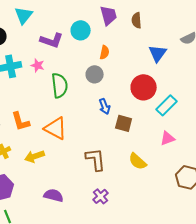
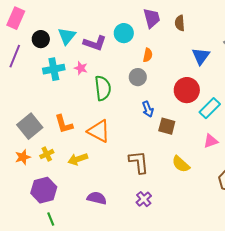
cyan triangle: (24, 15) -> (67, 36), moved

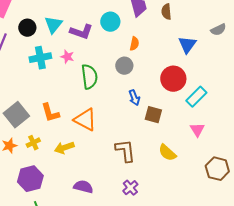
pink triangle: (211, 141) -> (197, 130), turned -42

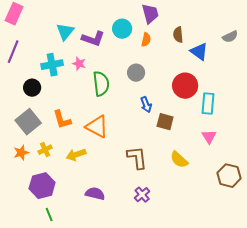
brown semicircle: (166, 12) -> (178, 35), moved
black circle: (27, 28) -> (32, 88), moved
orange semicircle: (134, 44) -> (146, 40), moved
blue triangle: (187, 45) -> (199, 52), turned -30
cyan rectangle: (196, 97) -> (208, 104), turned -40

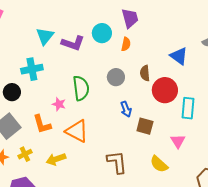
brown semicircle: (178, 35) -> (145, 73), moved
pink star: (79, 64) -> (59, 104), moved
pink triangle: (209, 137) -> (178, 141), moved

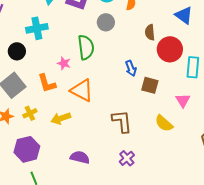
gray circle: (116, 77) -> (106, 22), moved

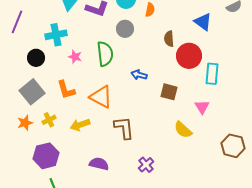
pink star: (64, 63) -> (75, 57), moved
blue arrow: (131, 68) -> (139, 75), moved, turned 126
brown L-shape: (122, 121) -> (124, 128), moved

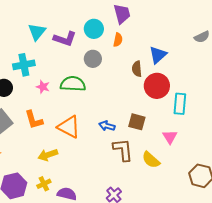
blue triangle: (203, 22) -> (158, 55), moved, turned 42
green semicircle: (105, 54) -> (73, 84), turned -80
blue arrow: (139, 75) -> (107, 126), moved
yellow cross: (49, 120) -> (44, 184), moved
brown L-shape: (124, 128) -> (123, 150), moved

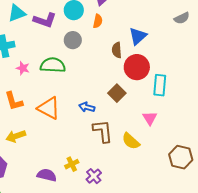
cyan triangle: (37, 32) -> (17, 13), turned 30
brown square: (137, 122) -> (117, 93), moved, turned 30
yellow arrow: (48, 155) -> (16, 136), moved
yellow cross: (44, 184) -> (72, 164), moved

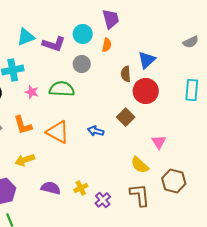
cyan rectangle: (160, 85) -> (192, 90), moved
brown L-shape: (103, 131) -> (140, 195), moved
brown hexagon: (181, 157) -> (174, 181), moved
purple semicircle: (47, 175) -> (51, 188), moved

